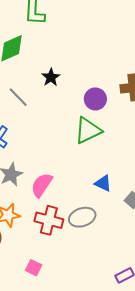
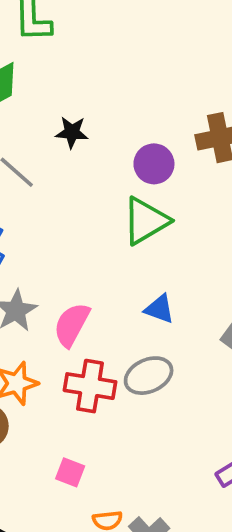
black star: (51, 77) -> (72, 132), turned -30
blue triangle: (103, 183) -> (160, 309), moved

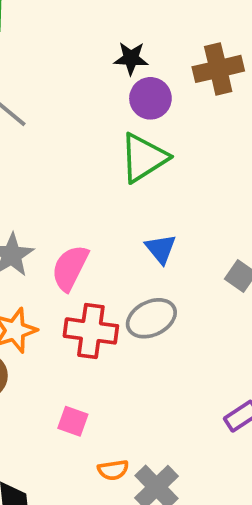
black star: (72, 132) -> (131, 58), moved
blue triangle: (160, 309) -> (161, 249), turned 32

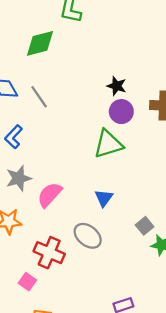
gray ellipse: (151, 318) -> (88, 236), turned 48
red cross: (91, 331) -> (49, 253), moved

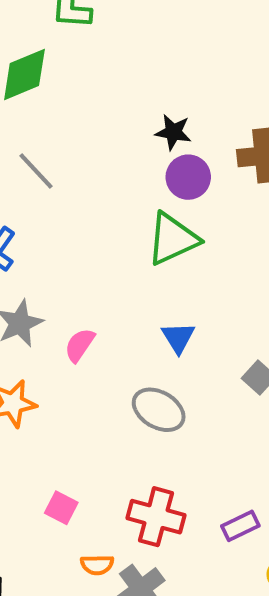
pink semicircle: (50, 195) -> (80, 345), size x0.7
red cross: (49, 253) -> (156, 517), moved

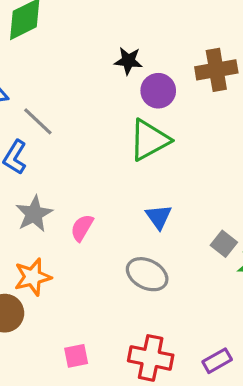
black star: (173, 132) -> (128, 61), moved
gray line: (36, 171) -> (38, 121), moved
pink square: (61, 508) -> (76, 356), turned -35

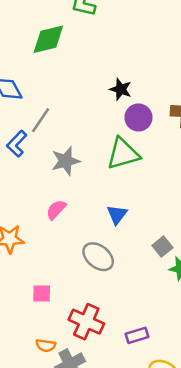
gray line: (38, 121) -> (41, 120), turned 68
gray star: (34, 214) -> (66, 161), moved
pink square: (76, 356) -> (42, 293), moved

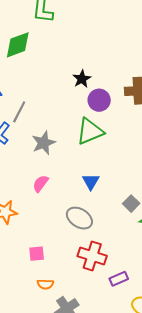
black star: (121, 89) -> (82, 79), turned 30
red cross: (86, 322) -> (92, 256), moved
orange semicircle: (46, 345) -> (45, 284), moved

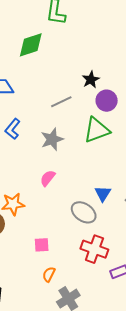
gray line: (19, 112) -> (61, 102), moved, turned 35
blue triangle: (91, 182) -> (103, 194), moved
orange semicircle: (45, 284) -> (49, 274), turned 112

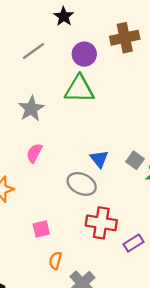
black star: (91, 80) -> (64, 16), moved
gray line: (61, 102) -> (33, 51), moved
green triangle: (97, 130) -> (79, 89), turned 32

